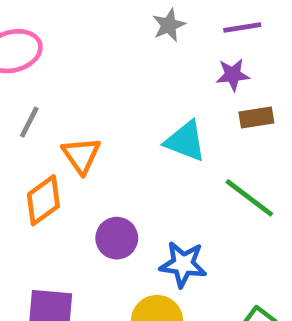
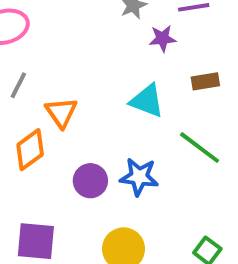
purple star: (233, 75) -> (163, 38), moved
blue star: (183, 264) -> (139, 177), moved

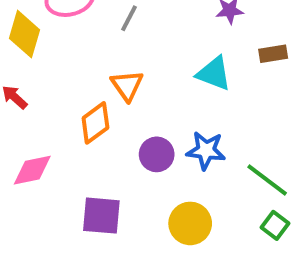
gray line: (18, 85) -> (129, 18), moved
green line: (200, 148) -> (267, 180), moved

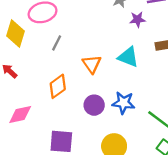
gray line: (129, 18) -> (57, 43), moved
orange triangle: (127, 85) -> (92, 64), moved

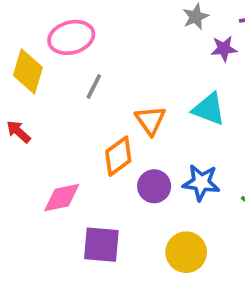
orange diamond: (58, 86) -> (118, 156), moved
pink diamond: (20, 114) -> (62, 198), moved

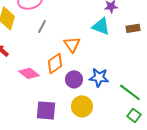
cyan triangle: (209, 109) -> (101, 26), moved
pink diamond: (62, 198) -> (29, 73), moved, turned 50
yellow circle: (186, 252) -> (82, 106), moved

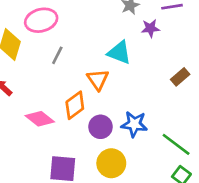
cyan triangle: (101, 26) -> (119, 53), moved
brown rectangle: (133, 28) -> (180, 77), moved, turned -32

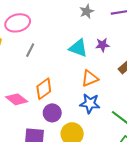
purple star: (150, 28) -> (102, 45), moved
orange triangle: (98, 80) -> (90, 78), moved, turned 42
purple circle: (100, 127) -> (52, 113), moved

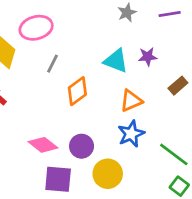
orange diamond: (44, 89) -> (77, 91), moved
pink diamond: (17, 99) -> (43, 145), moved
blue star: (90, 103) -> (131, 134), turned -30

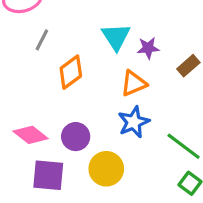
purple star: (148, 57) -> (148, 48), moved
cyan triangle: (116, 61) -> (116, 37), turned 36

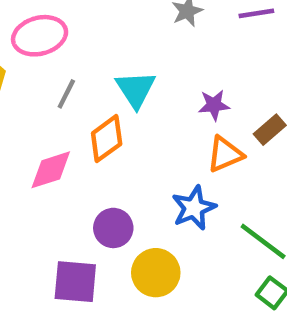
cyan triangle: (116, 37) -> (136, 89), moved
orange triangle: (134, 83) -> (225, 154), moved
pink diamond: (31, 135) -> (51, 170), moved, turned -56

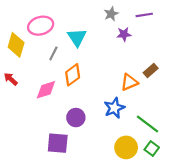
cyan triangle: (136, 89) -> (77, 37), moved
purple star: (214, 105) -> (124, 34), moved
yellow circle: (156, 273) -> (126, 147), moved

